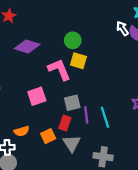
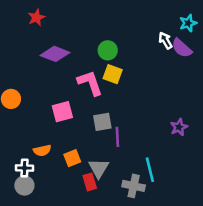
cyan line: (105, 117) -> (150, 170), moved
red rectangle: (65, 123) -> (90, 182), moved, turned -40

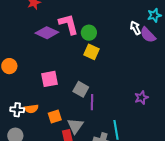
pink L-shape: (90, 83) -> (68, 24), moved
gray square: (102, 122) -> (81, 89), turned 35
white cross: (25, 168) -> (17, 110), moved

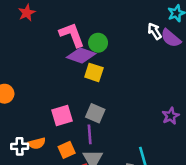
purple diamond: (47, 33) -> (81, 56), moved
yellow square: (92, 52) -> (94, 72), moved
pink square: (49, 79) -> (62, 115), moved
purple line: (92, 102) -> (90, 134), moved

